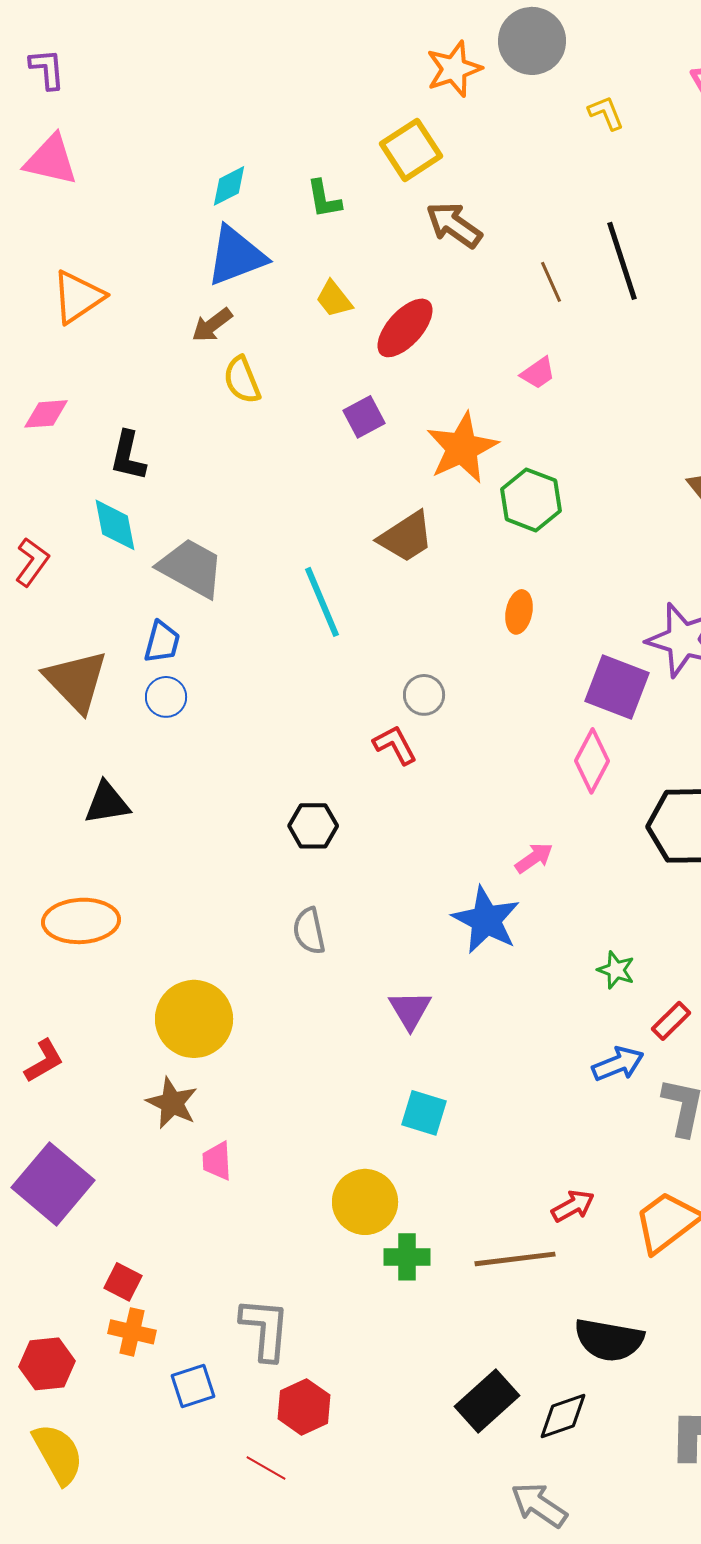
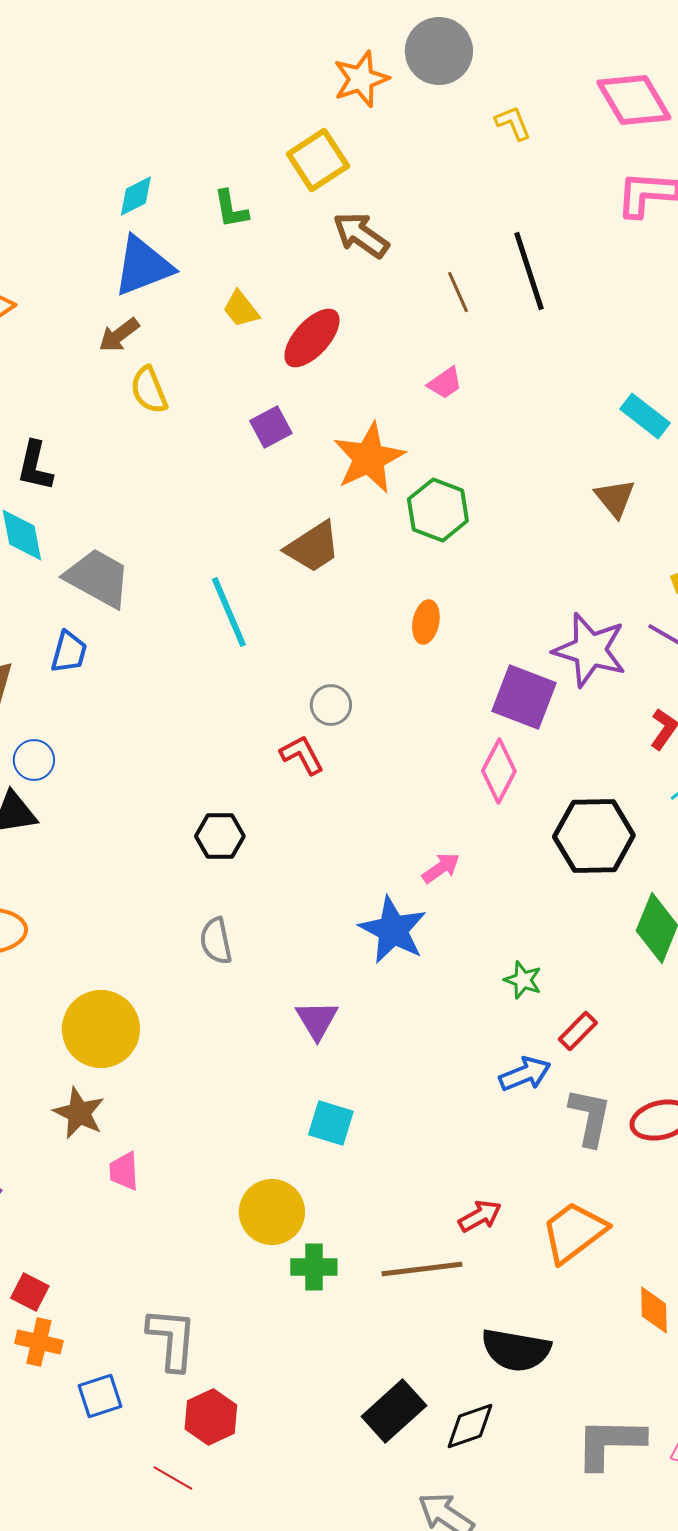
blue circle: (166, 697) -> (34, 760), moved

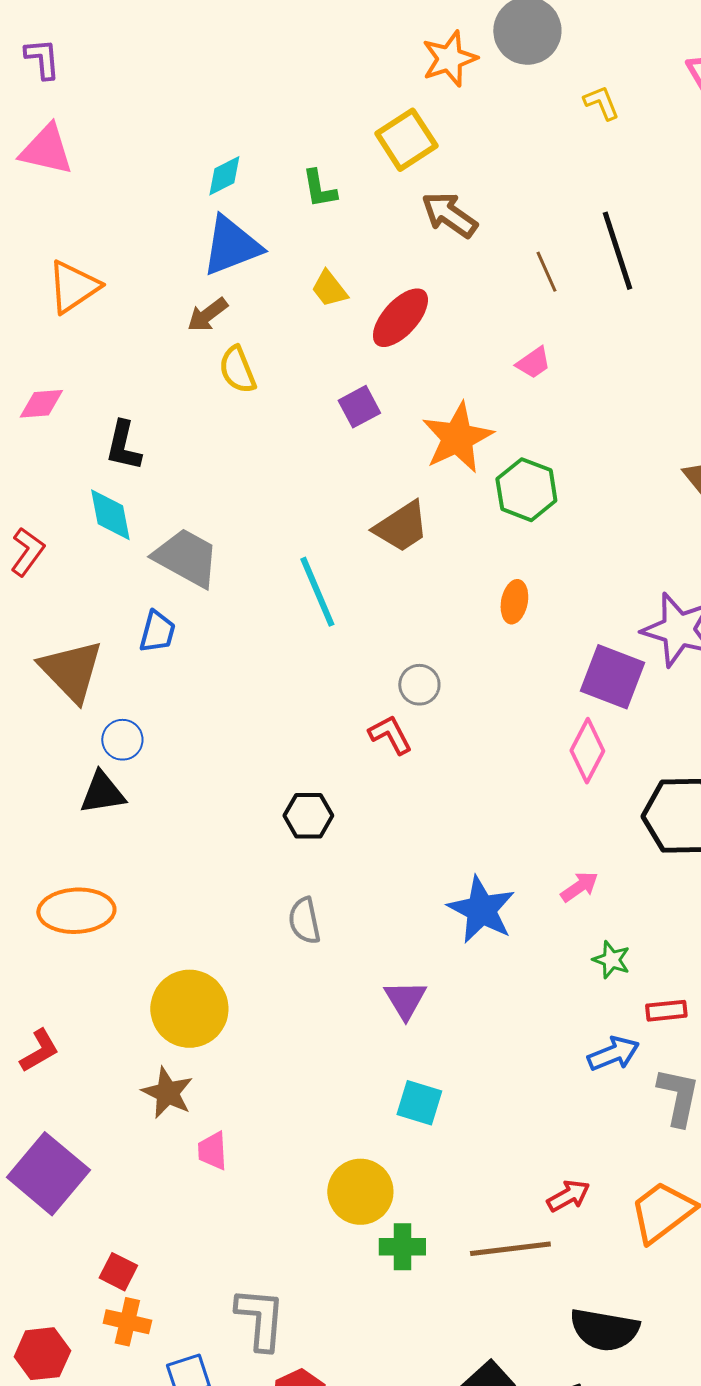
pink arrow: (441, 868) -> (579, 887), moved
red rectangle: (578, 1031) -> (666, 1011), turned 39

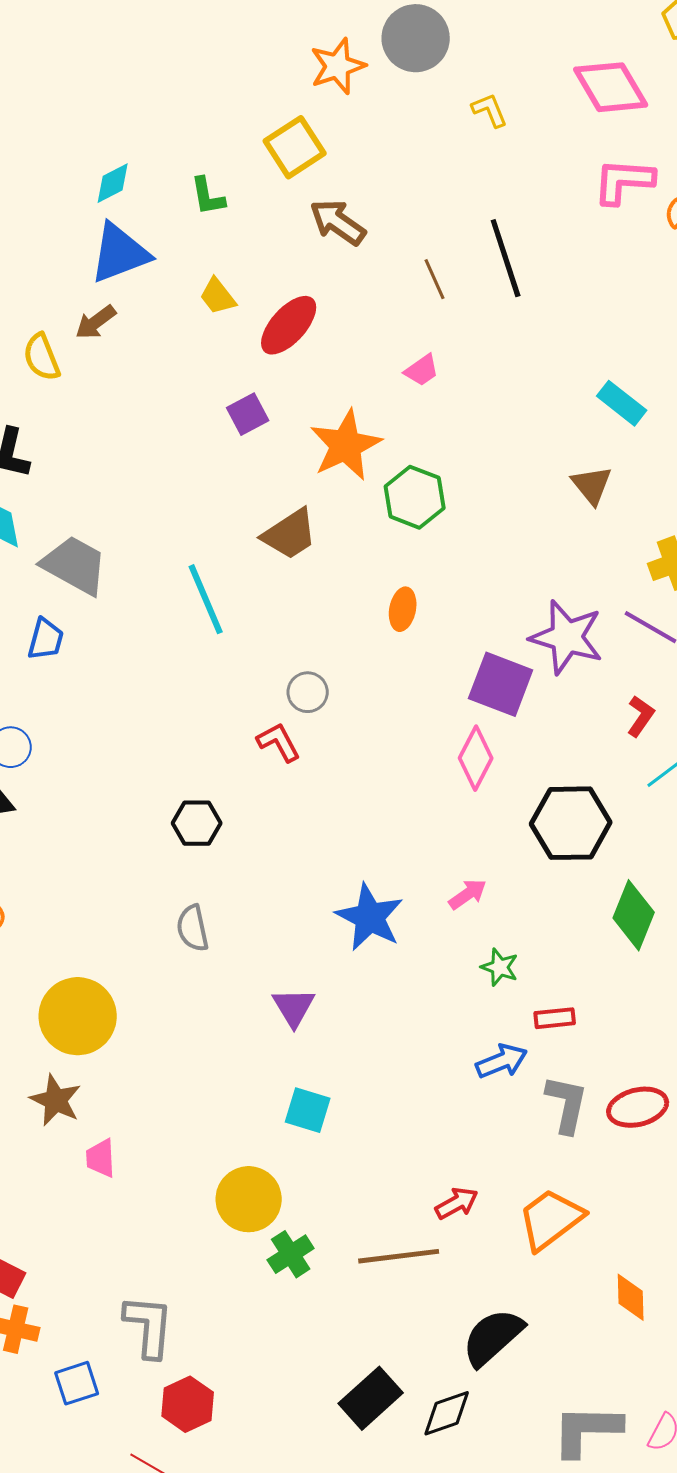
yellow semicircle: (237, 370) -> (42, 357), moved
green cross: (402, 1247) -> (291, 1254), turned -33
black semicircle: (604, 1330) -> (493, 1337), turned 128

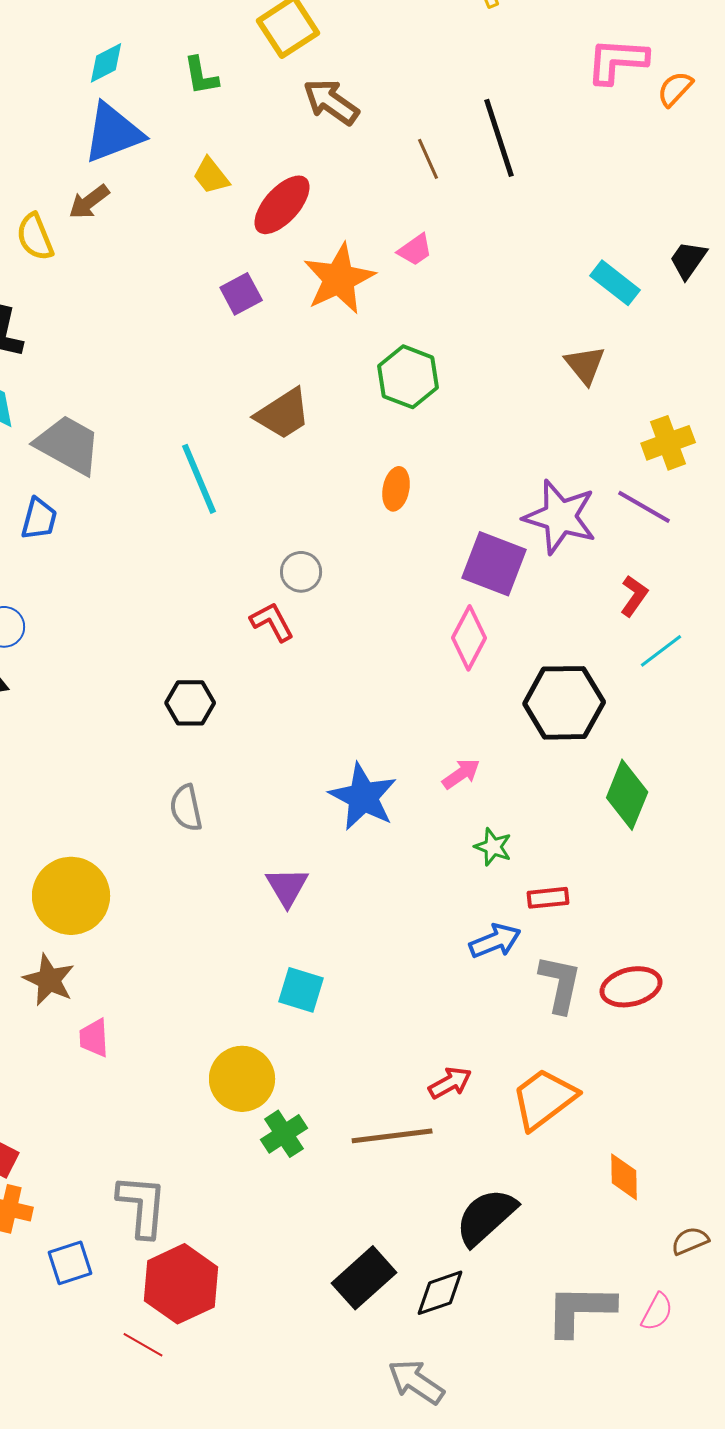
orange star: (346, 445) -> (339, 279), moved
red hexagon: (188, 1404) -> (181, 1284), size x1.4

